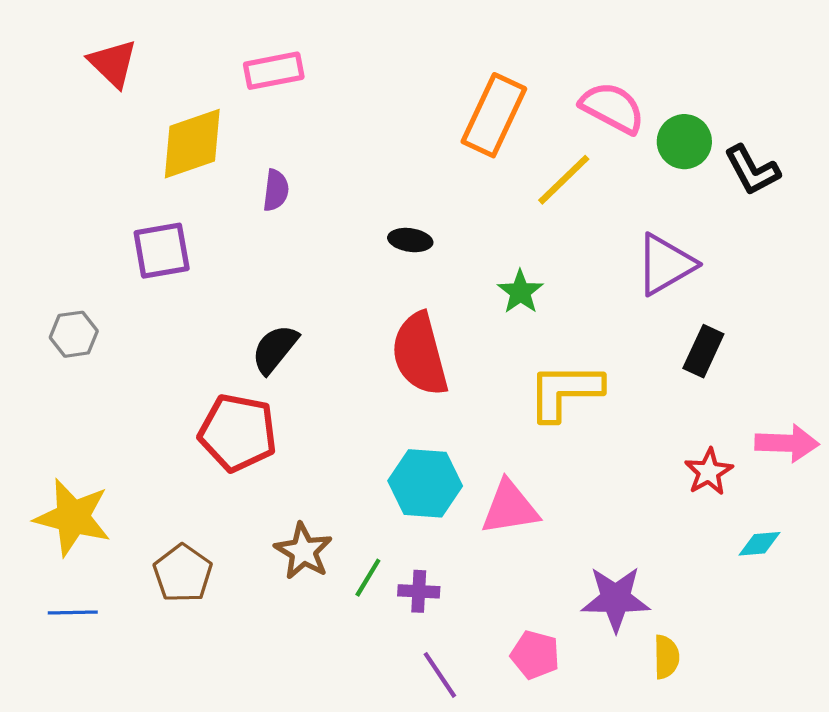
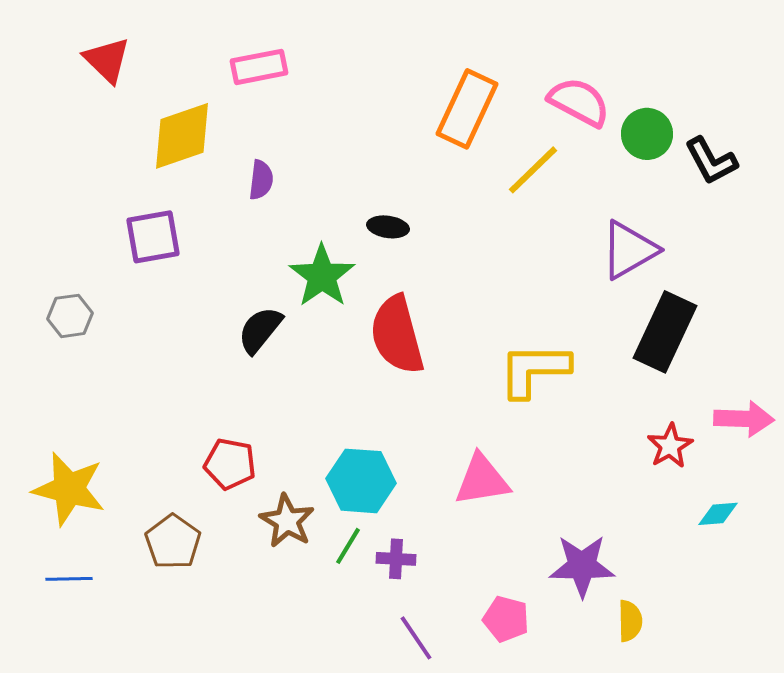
green star: (520, 292) -> (322, 276), moved, size x1.5
black rectangle: (703, 351) -> (665, 332), size x1.6
red pentagon: (238, 433) -> (230, 464), moved, size x0.7
cyan hexagon: (425, 483) -> (361, 481), moved

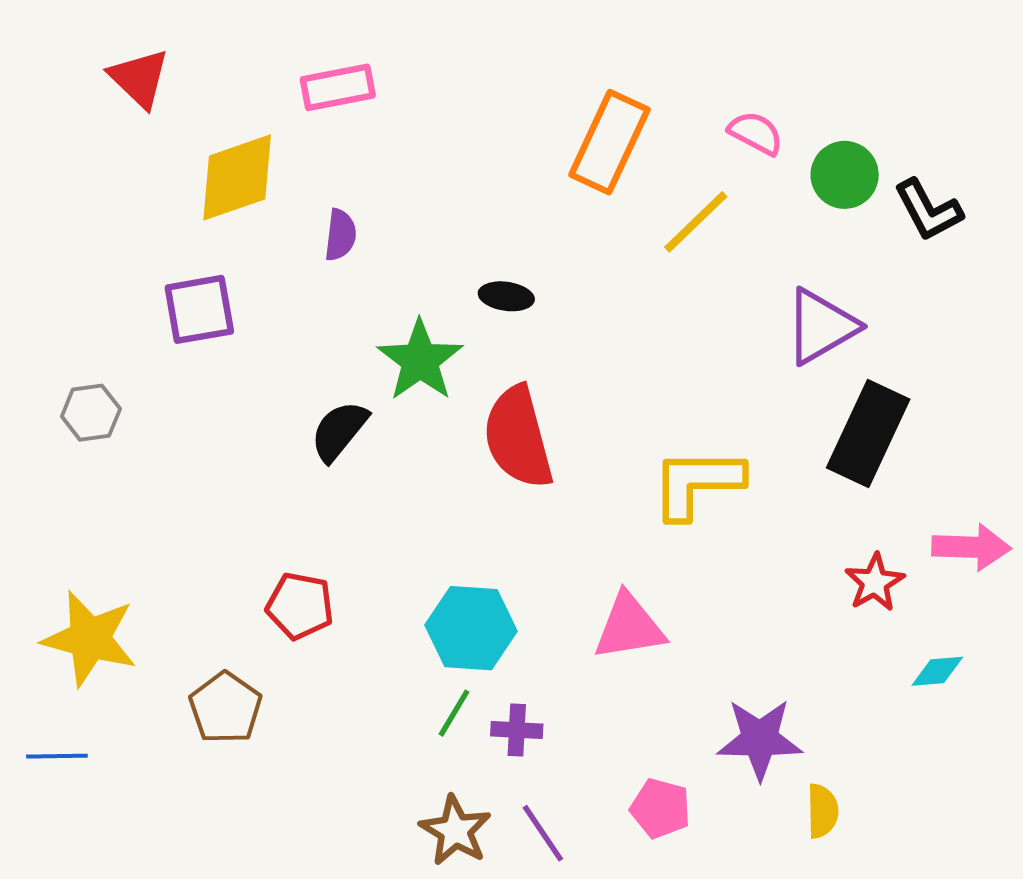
pink semicircle: (579, 102) -> (756, 133), size x0.7
brown star: (287, 521) -> (455, 831), moved
blue line: (69, 579) -> (57, 756), moved

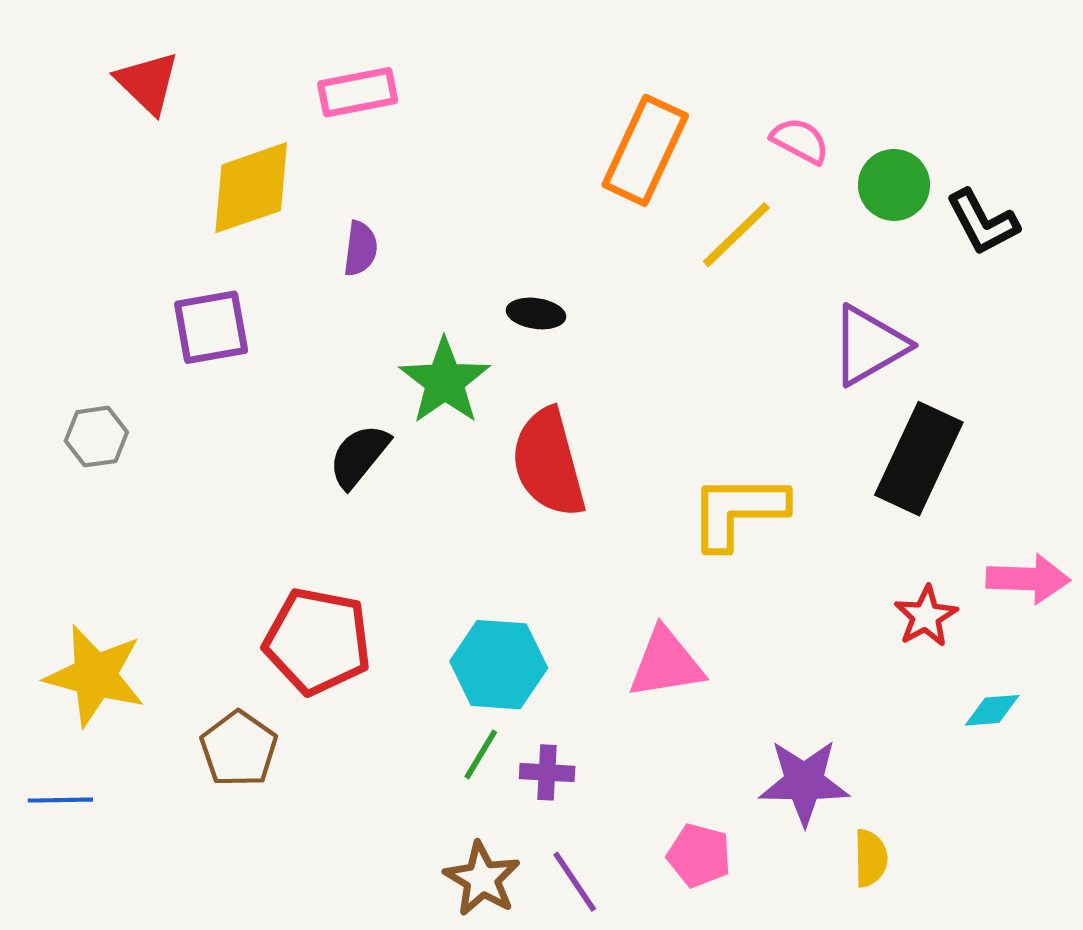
red pentagon: (300, 606) -> (318, 641), size x1.5

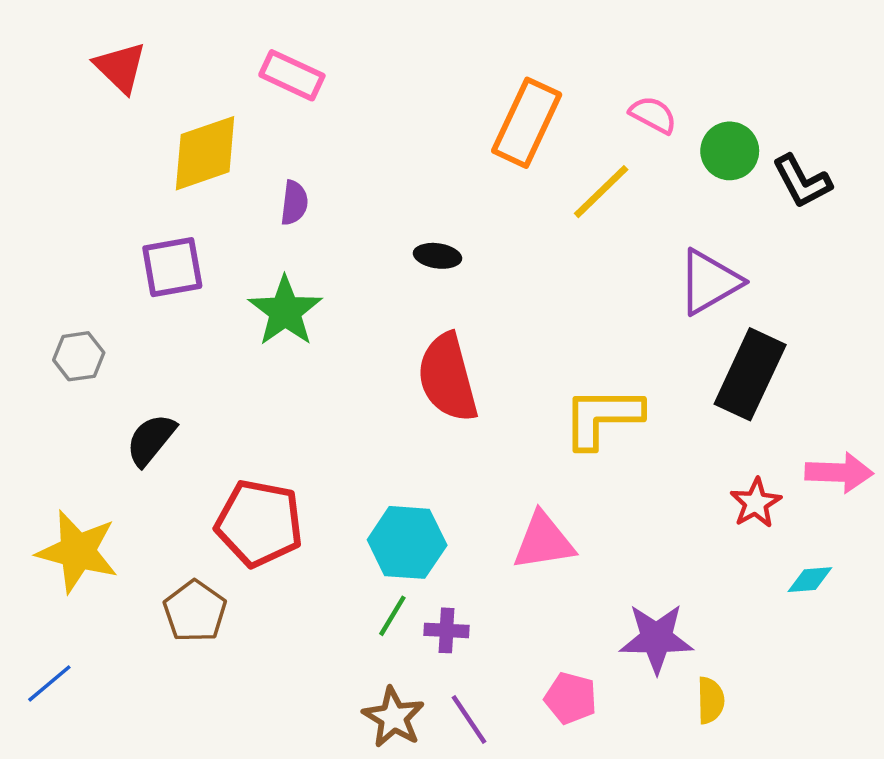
pink rectangle: (358, 92) -> (292, 75), turned 36
green star: (445, 381) -> (285, 311), moved
black semicircle: (359, 456) -> (151, 440), moved
blue line: (60, 800) -> (49, 683), moved, turned -39

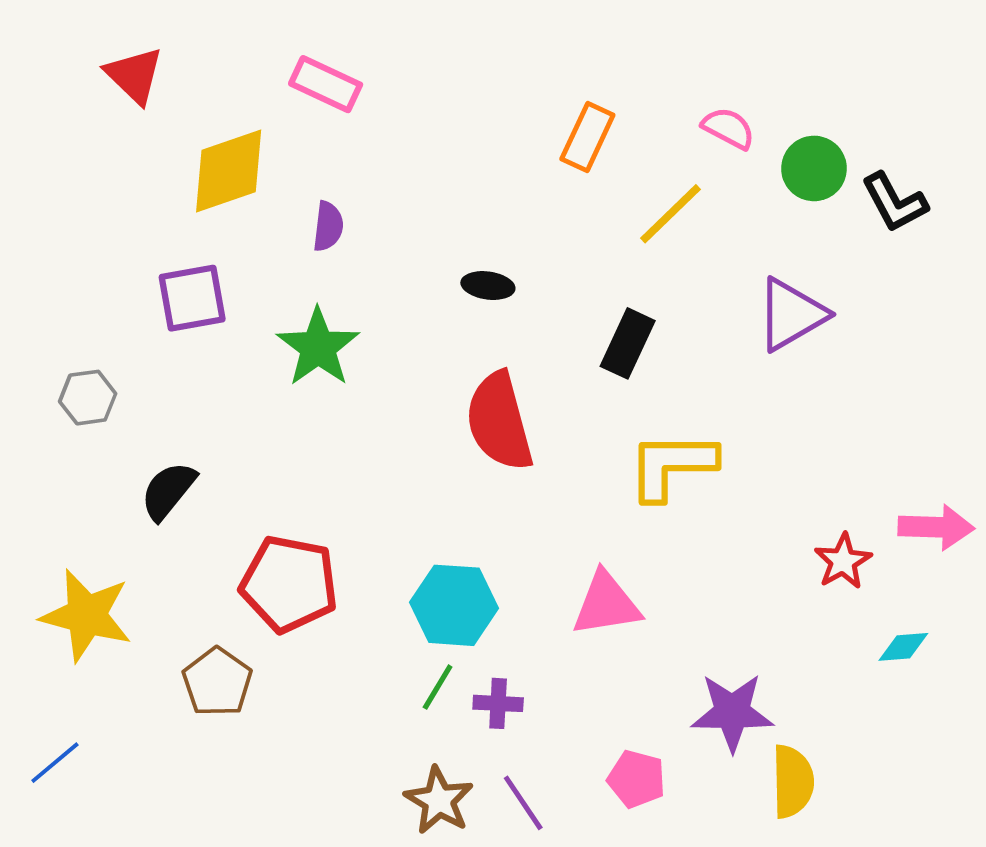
orange rectangle: (527, 123) -> (587, 137), size x0.7
black rectangle: (750, 374) -> (628, 343), moved, size x0.7
yellow semicircle: (711, 700) -> (793, 782), size x1.4

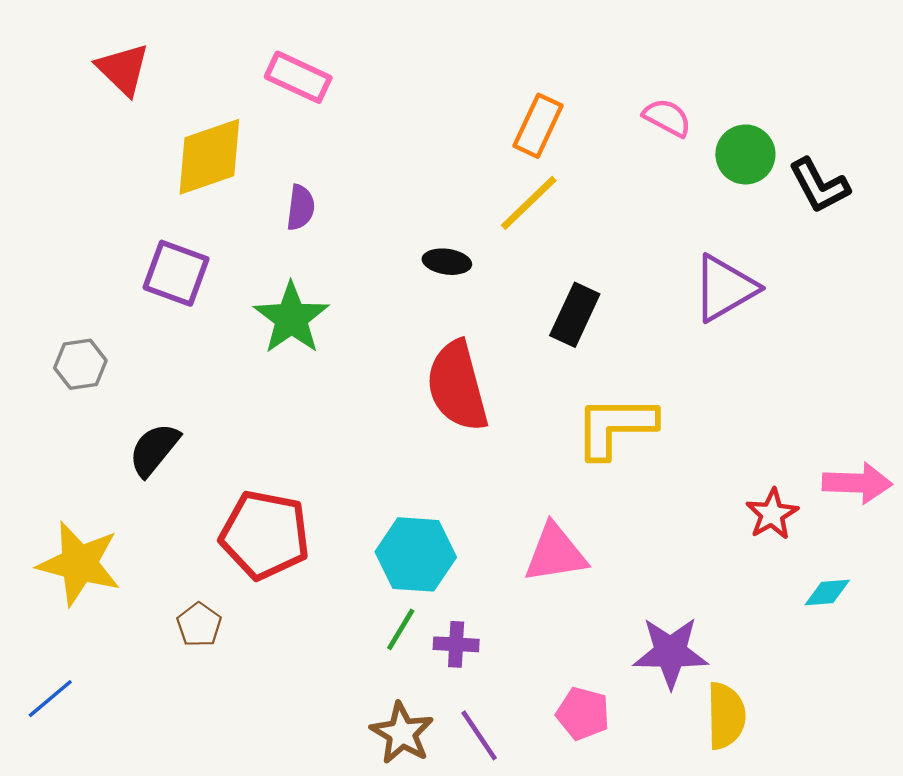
yellow line: (670, 214) -> (529, 203), moved
purple square: (192, 298) -> (176, 273), turned 30
brown pentagon: (217, 682) -> (199, 625), size x0.7

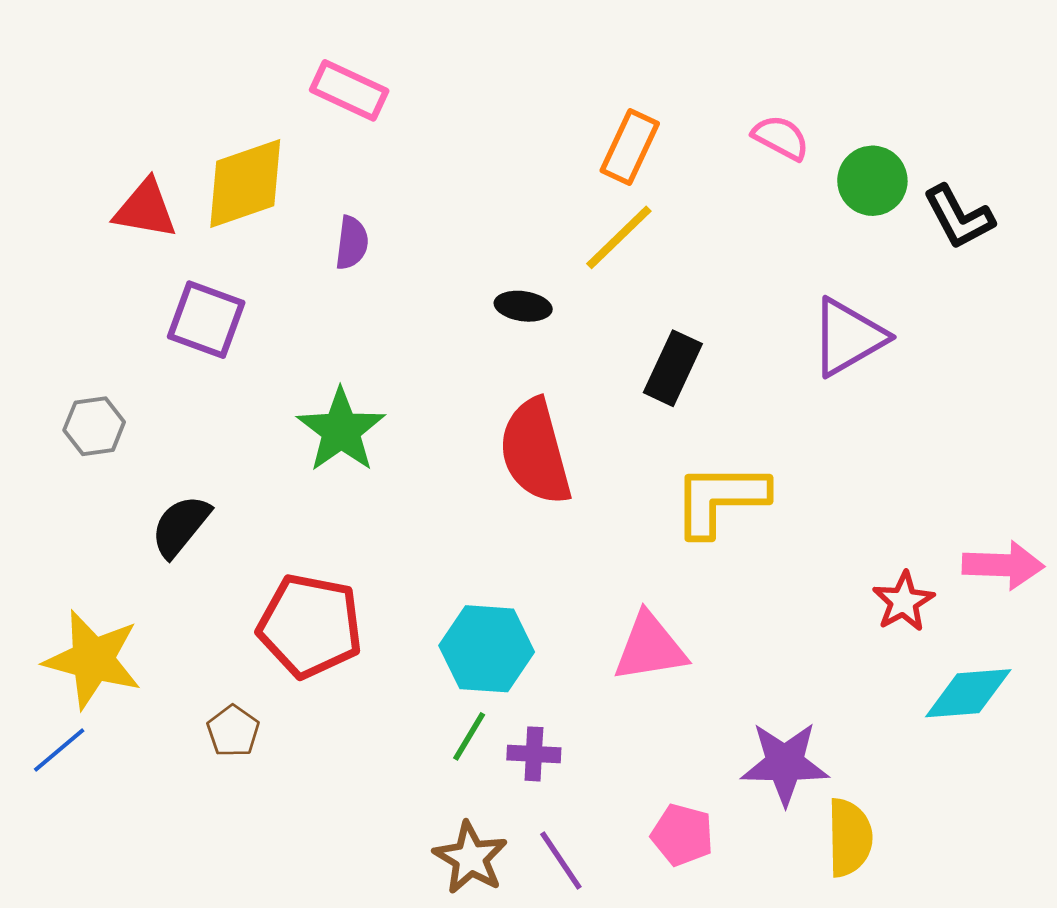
red triangle: (123, 69) -> (145, 209), moved, turned -34
green star: (291, 318) -> (341, 430), moved
cyan diamond: (827, 592) -> (968, 693), size x1.6
blue line: (50, 699) -> (59, 750), moved

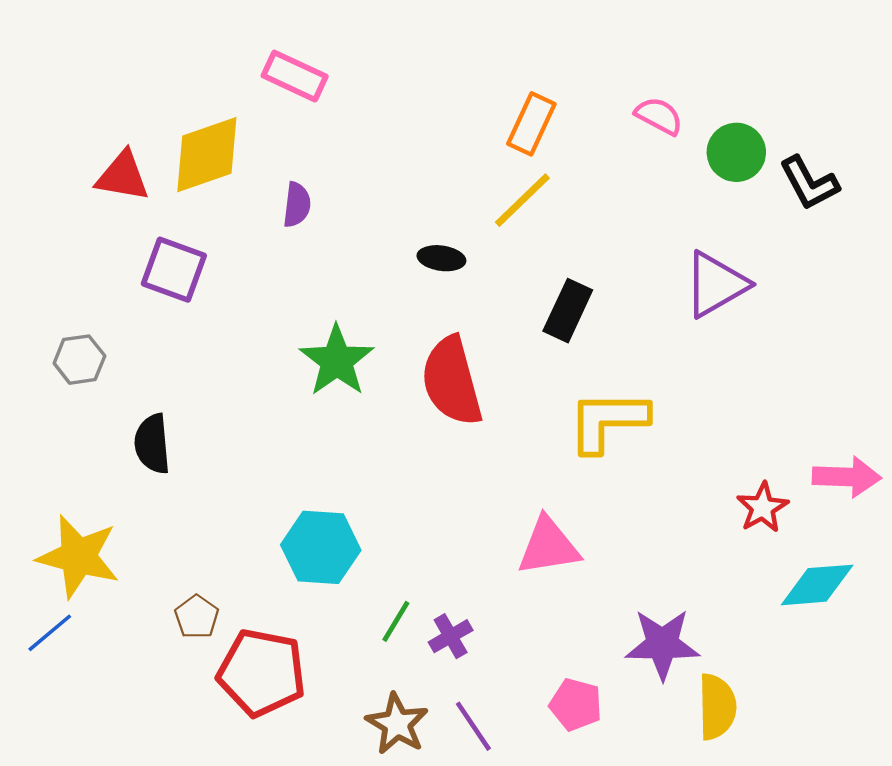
green star: (341, 430) -> (337, 361), moved
black semicircle: (181, 526) -> (152, 444), turned -44
red pentagon: (310, 626) -> (262, 673), moved
cyan hexagon: (487, 649) -> (321, 547), moved
purple cross: (534, 754) -> (451, 636), turned -33

